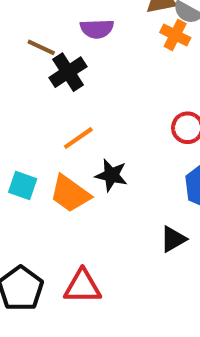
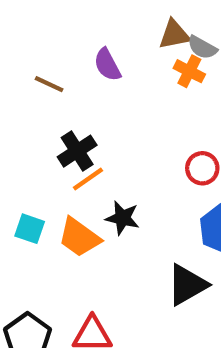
purple semicircle: (97, 29) -> (107, 65), turned 64
black cross: (68, 72) -> (77, 151), moved
black triangle: (173, 239) -> (187, 285), size x1.5

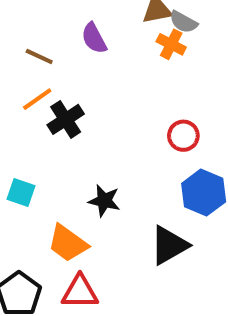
orange line: (88, 179) -> (37, 99), moved
black star: (122, 218) -> (104, 201), moved
orange trapezoid: (79, 237) -> (68, 243), moved

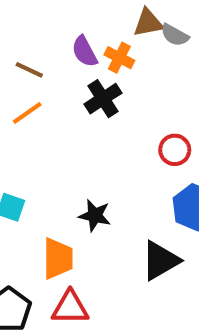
orange cross: (171, 44) -> (119, 58), moved
black cross: (66, 119) -> (103, 99), moved
orange trapezoid: (68, 243) -> (58, 258), turned -126

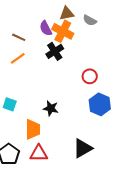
brown triangle: (148, 23) -> (67, 13), moved
orange cross: (119, 58) -> (63, 31), size x1.5
black triangle: (160, 261) -> (83, 148), moved

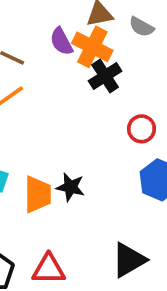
black cross: (55, 51) -> (105, 76), moved
orange trapezoid: (33, 129) -> (38, 194), moved

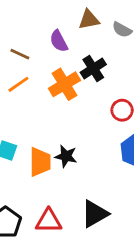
orange cross: (92, 47) -> (64, 84), moved, turned 32
black triangle: (129, 260) -> (95, 214), moved

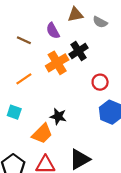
orange line: (18, 84) -> (24, 79), moved
orange trapezoid: (40, 162) -> (42, 134), moved, turned 45

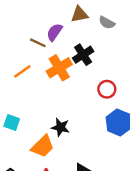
purple semicircle: (53, 31) -> (54, 32), turned 63
brown line: (24, 40) -> (38, 43), moved
orange line: (24, 79) -> (22, 71), moved

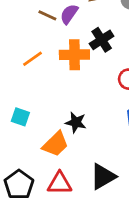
brown line: (38, 43) -> (47, 15), moved
orange cross: (59, 68) -> (74, 55), turned 30

